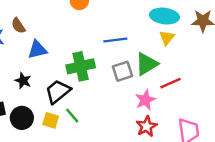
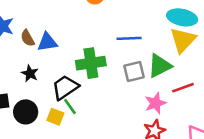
brown semicircle: (18, 26) -> (28, 38), moved
yellow triangle: (167, 38) -> (183, 40), size x1.6
green line: (72, 115) -> (70, 107), moved

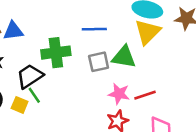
green triangle: (160, 66) -> (124, 57), turned 35
red line: (183, 88) -> (145, 95), moved
pink star: (155, 103) -> (119, 94), turned 30

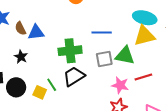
yellow triangle: (148, 32) -> (144, 36), turned 30
black trapezoid: (30, 76) -> (74, 76), moved
red line: (145, 95) -> (143, 77), moved

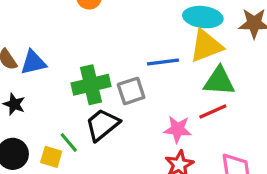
blue line: (102, 32) -> (163, 62), moved
green triangle: (125, 56) -> (219, 81), moved
gray square: (104, 59) -> (131, 91), moved

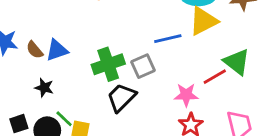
green triangle: (219, 81) -> (237, 62), moved, turned 40
green line: (69, 142) -> (64, 119), moved

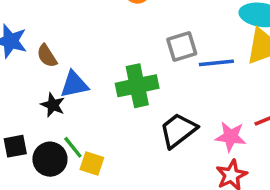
blue triangle: (57, 50) -> (74, 84), moved
gray square: (143, 66) -> (182, 46), moved
black trapezoid: (121, 98) -> (178, 130), moved

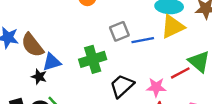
brown semicircle: (47, 56) -> (32, 45), size x1.6

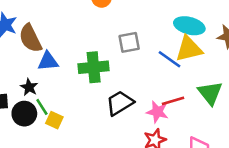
blue line: (143, 40) -> (169, 59), moved, turned 35
red line: (180, 73) -> (173, 101), moved
black star: (39, 77) -> (29, 87), moved

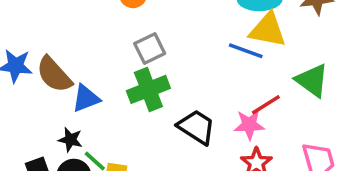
gray square: (129, 42) -> (150, 48), moved
yellow triangle: (189, 49) -> (268, 30), turned 40
black trapezoid: (120, 103) -> (196, 127), turned 80

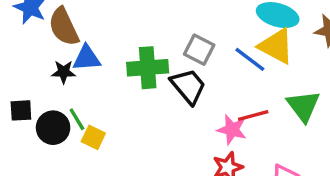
gray square: (150, 48) -> (199, 50), moved, turned 36
black trapezoid: (196, 127) -> (188, 86), moved
black star: (70, 140) -> (64, 72), moved, turned -30

